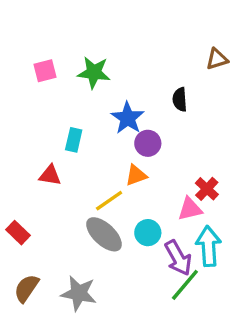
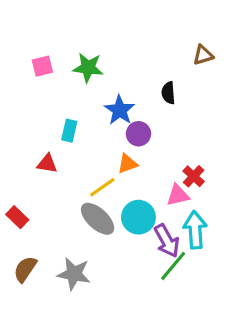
cyan circle: (148, 233) -> (138, 217), size x1.4

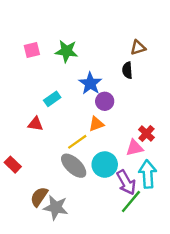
brown triangle: (203, 55) -> (138, 48), moved
cyan rectangle: (69, 131) -> (52, 99), turned 42
brown semicircle: (25, 269) -> (39, 197), moved

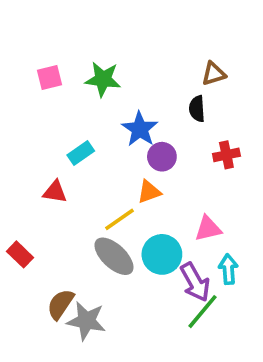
red cross: (146, 133) -> (226, 155), moved, turned 35
cyan arrow: (148, 174) -> (228, 269), size x0.7

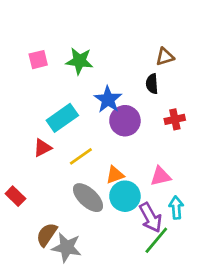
cyan rectangle: (81, 153) -> (62, 118), size x1.5
purple circle: (162, 157) -> (125, 121), size x1.4
red triangle: (55, 192) -> (42, 148), turned -36
orange triangle: (149, 192) -> (115, 175), moved
yellow line: (120, 219) -> (81, 156), moved

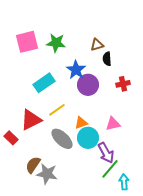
brown triangle: (165, 57) -> (97, 45), moved
pink square: (38, 60) -> (27, 42), size x1.6
red triangle: (42, 148) -> (31, 120), moved, size x1.6
cyan arrow: (176, 208) -> (124, 182), moved

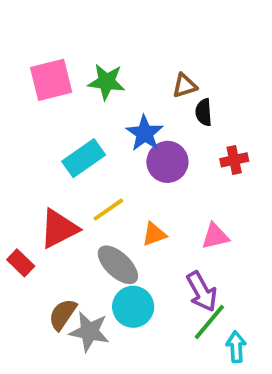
cyan circle: (88, 138) -> (133, 307), moved

